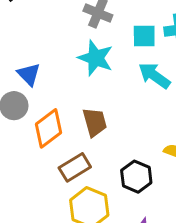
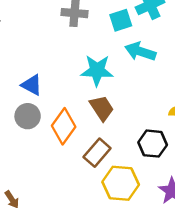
cyan star: (96, 58) -> (97, 70), moved

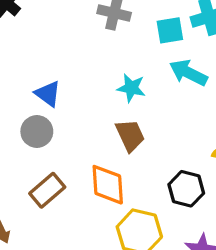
cyan star: (97, 70) -> (131, 88), size x0.7
orange diamond: (64, 126) -> (108, 185), moved, turned -48
brown rectangle: (97, 153) -> (47, 190), moved

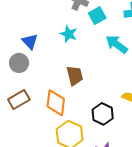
cyan square: (170, 30) -> (97, 16), moved, turned -30
cyan star: (131, 88) -> (69, 34), moved

